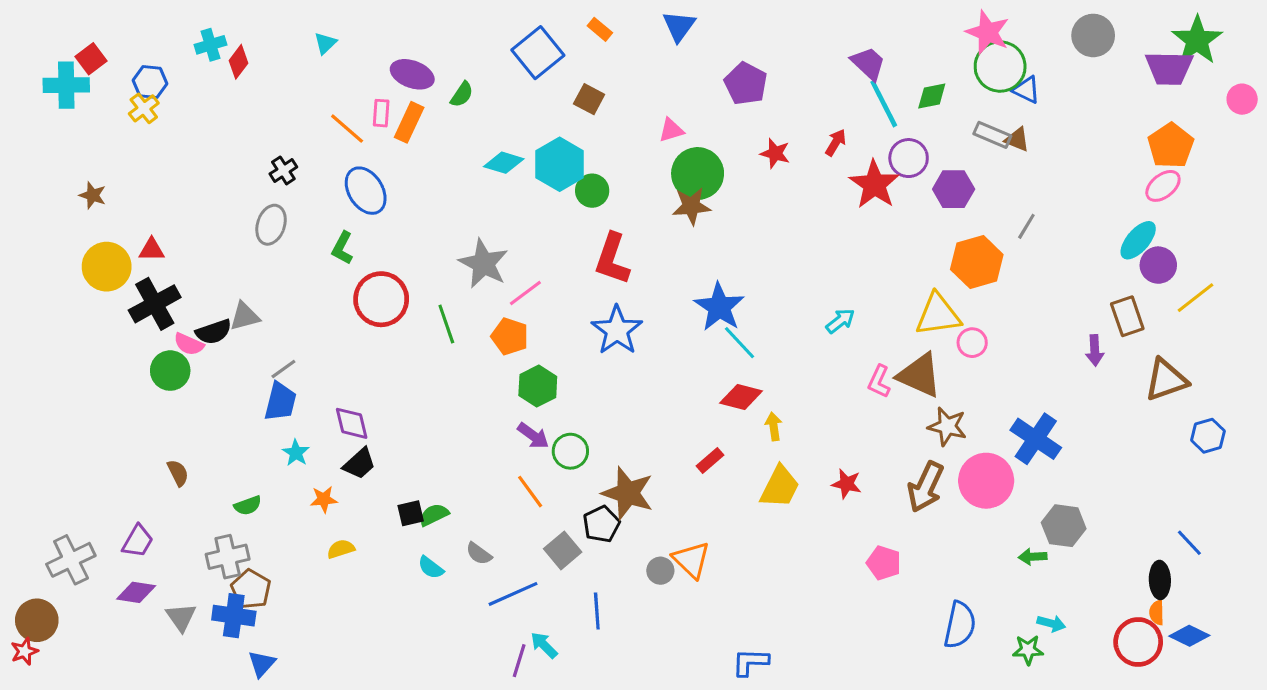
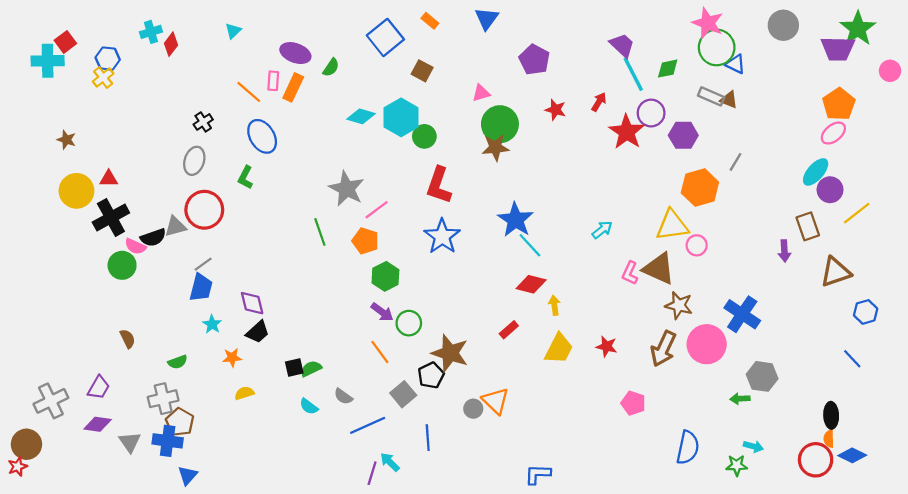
red circle: (381, 299) -> (204, 210), moved
blue line: (1189, 543) -> (852, 359), moved

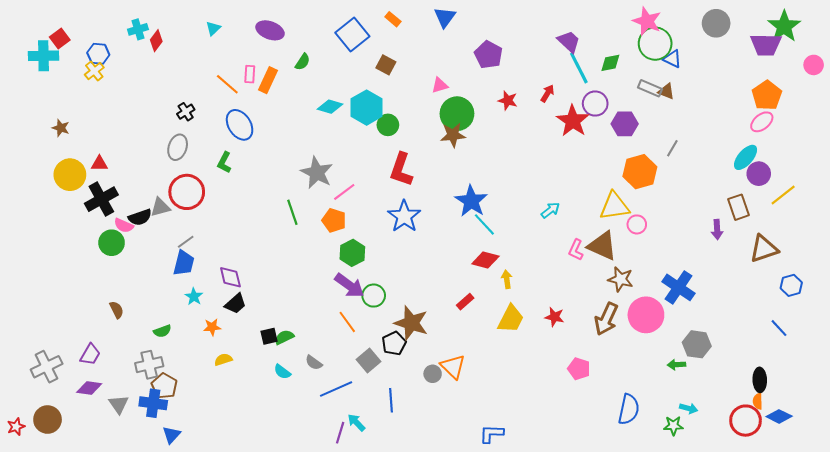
purple ellipse: (295, 53) -> (270, 30), moved
purple arrow: (382, 312) -> (349, 285), size x1.4
brown circle: (26, 444) -> (48, 420), moved

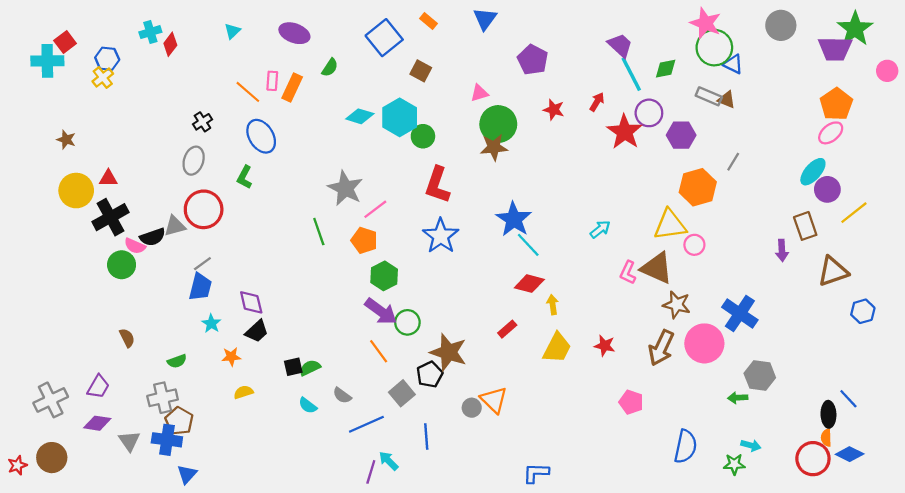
blue line: (779, 328) -> (848, 399), moved

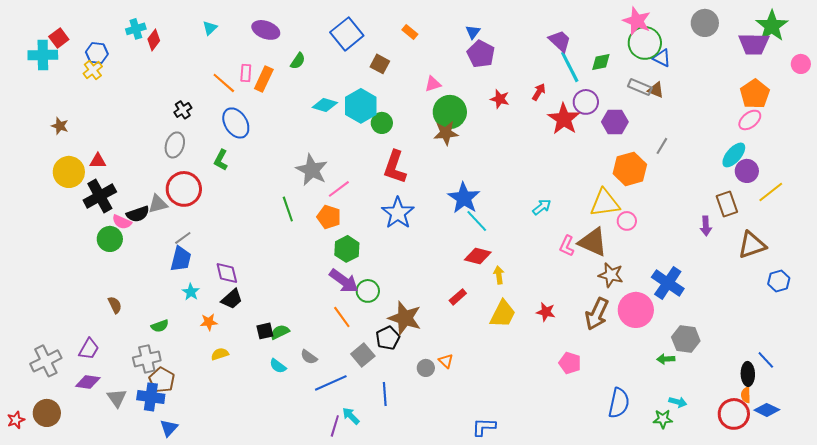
blue triangle: (485, 19) -> (473, 32), moved, size x0.7
orange rectangle: (428, 21) -> (410, 32), moved
orange triangle: (494, 400) -> (446, 361), size x0.6

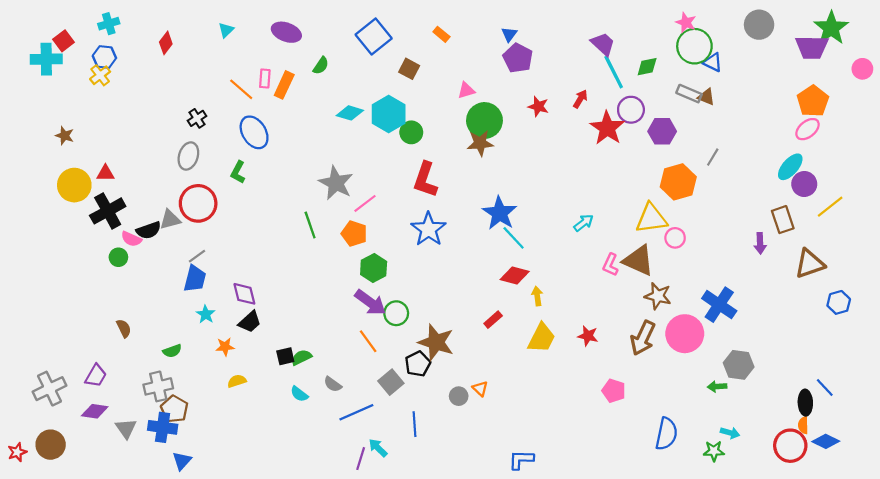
pink star: (637, 21) -> (686, 23), size x0.7
cyan cross: (136, 29) -> (109, 24), moved
green circle: (110, 239) -> (118, 257), size x0.7

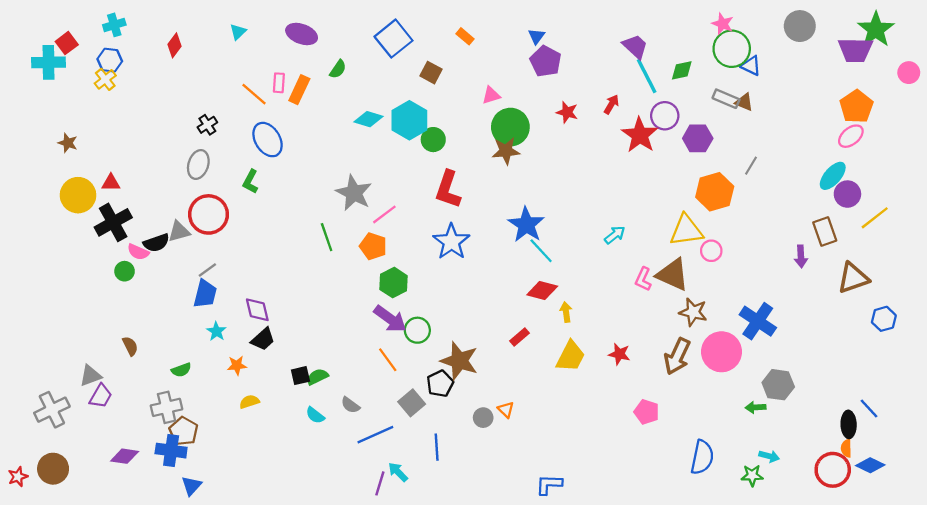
purple diamond: (95, 411) -> (125, 456), moved
gray triangle: (126, 428) -> (90, 376), moved, turned 45

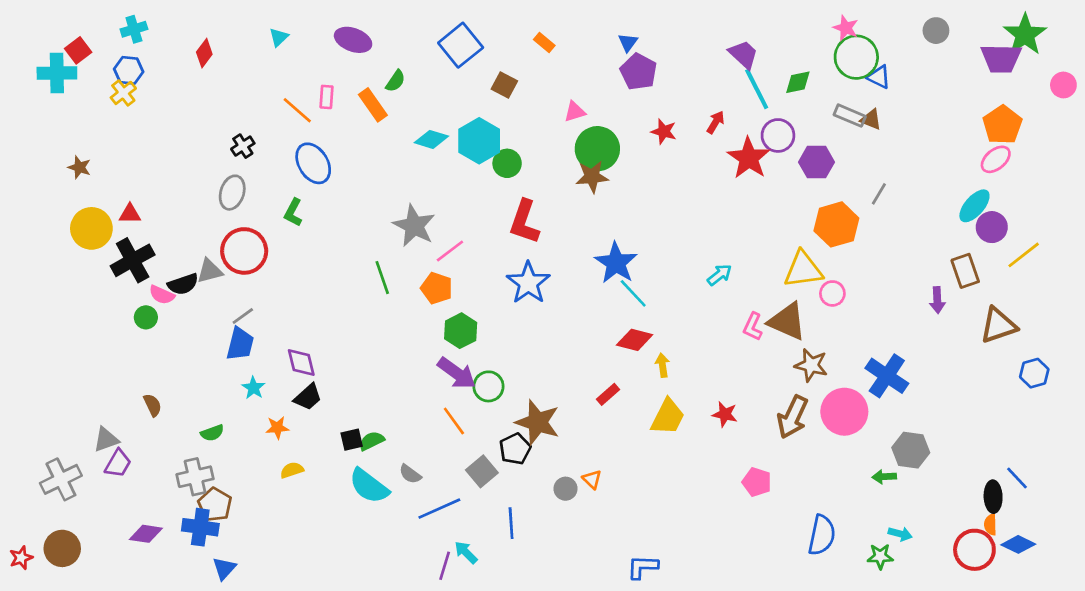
gray circle: (800, 26) -> (936, 31), size x0.7
orange rectangle: (299, 90) -> (373, 105), moved, turned -60
cyan semicircle: (315, 415) -> (369, 486), size x1.8

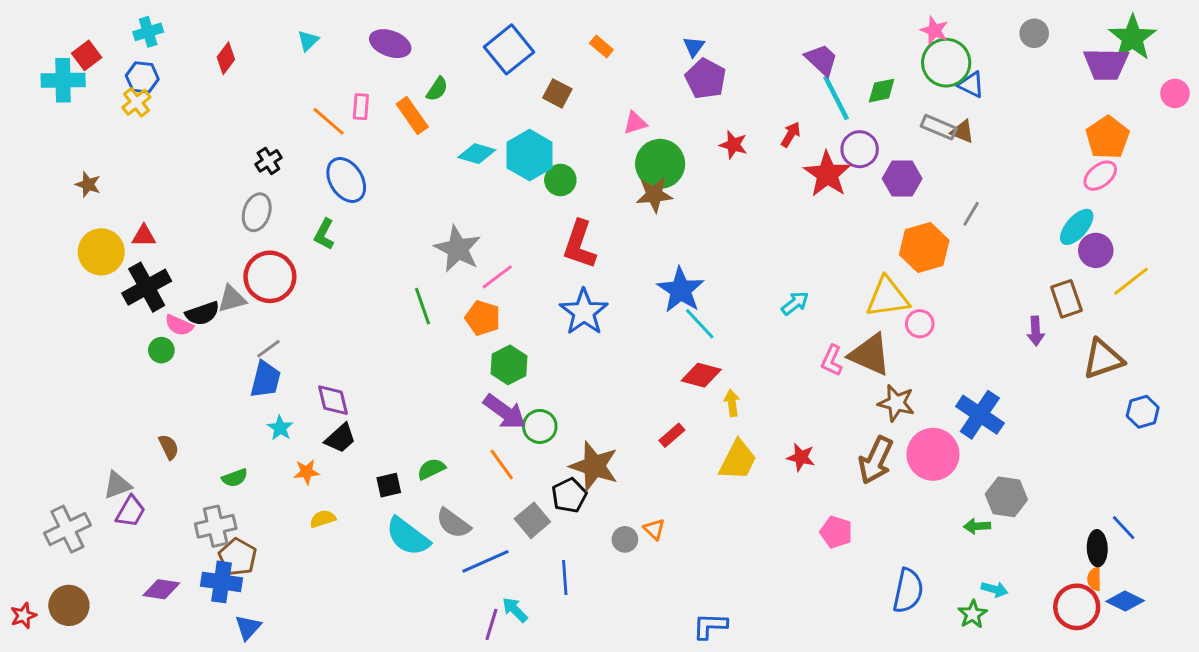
green semicircle: (372, 441) -> (431, 469), moved
gray semicircle: (410, 474) -> (453, 523), size x1.4
green star: (880, 556) -> (973, 614), turned -30

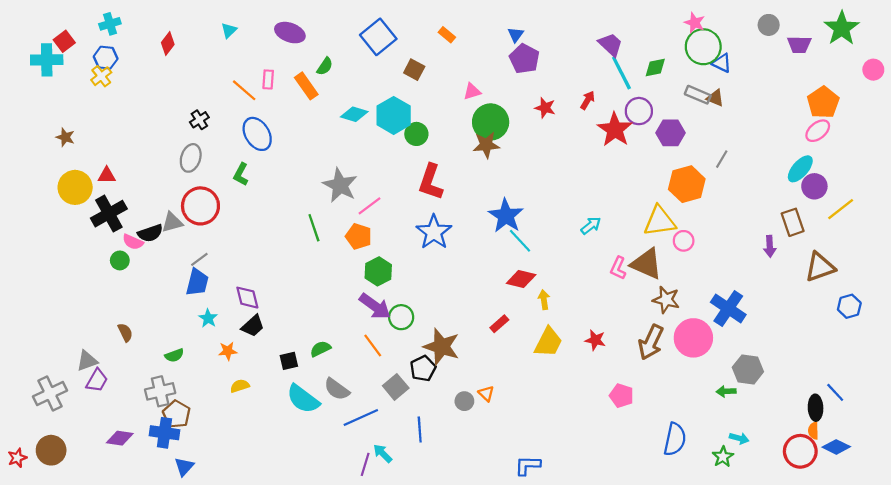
purple trapezoid: (1106, 64) -> (799, 45), moved, size x0.7

